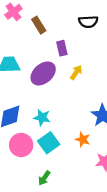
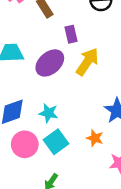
yellow arrow: (76, 72) -> (87, 62), size x1.6

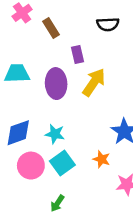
purple ellipse: (50, 63) -> (56, 84), turned -52

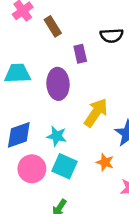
black semicircle: (108, 24) -> (112, 36), moved
yellow arrow: (94, 82) -> (96, 113), moved
cyan square: (62, 163) -> (65, 166), turned -30

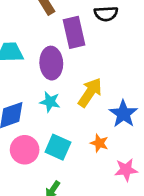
purple rectangle: (80, 54) -> (74, 32), size x1.6
cyan star: (57, 136) -> (50, 102), moved

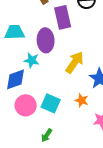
cyan star: (50, 102) -> (32, 60), moved

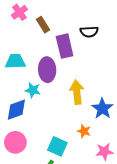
yellow arrow: (75, 62) -> (77, 92), turned -40
cyan square: (51, 103) -> (57, 146), moved
pink circle: (26, 105) -> (15, 142), moved

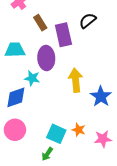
brown rectangle: (43, 25) -> (40, 23), moved
black semicircle: (89, 32) -> (88, 21), turned 144
orange star: (84, 131) -> (79, 130), moved

